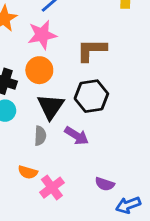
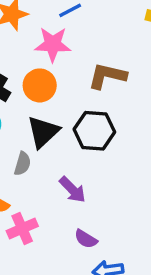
purple arrow: (77, 136) -> (73, 190), moved

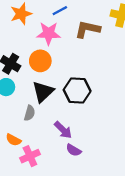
brown L-shape: (107, 76) -> (87, 29), moved
purple semicircle: (86, 239) -> (74, 150), moved

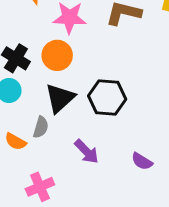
orange semicircle: (13, 140) -> (15, 142), moved
purple semicircle: (74, 150) -> (142, 161), moved

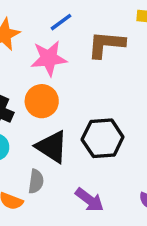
black triangle: (60, 98) -> (52, 147), turned -36

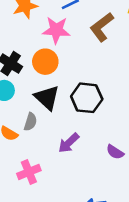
brown L-shape: (106, 44) -> (102, 27), turned -52
purple arrow: (89, 200) -> (69, 143), turned 90

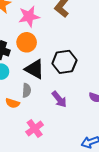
purple arrow: (69, 143) -> (59, 99), turned -72

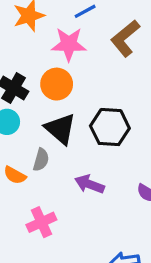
purple arrow: (59, 99) -> (90, 184), turned 138

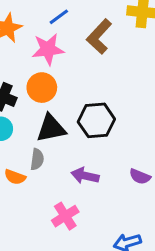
black triangle: (60, 129) -> (51, 128), turned -44
pink cross: (41, 222) -> (65, 216), moved

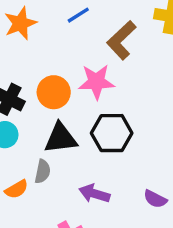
pink star: (48, 49) -> (96, 82), moved
orange semicircle: (15, 177) -> (17, 189), turned -55

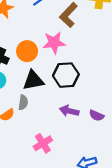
purple arrow: (94, 194) -> (69, 111), moved

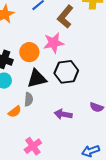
purple arrow: (69, 111) -> (63, 114), moved
pink cross: (43, 143) -> (33, 146), moved

